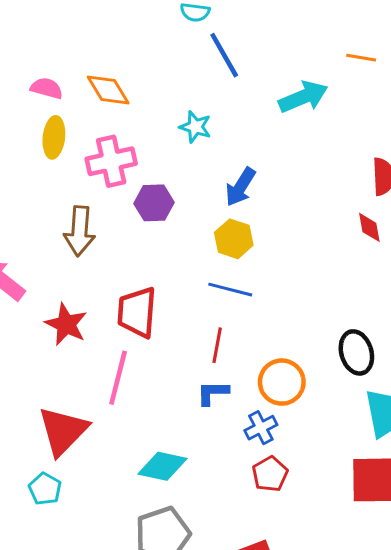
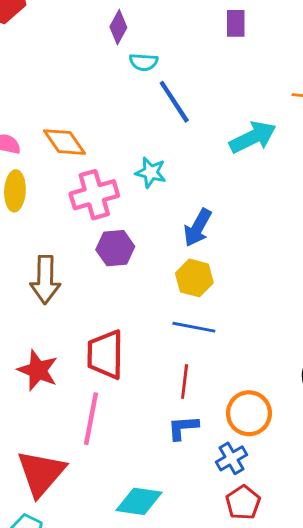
pink cross: (111, 161) -> (94, 195), moved

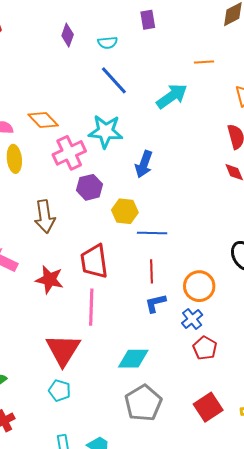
cyan semicircle: (144, 62) -> (108, 43), moved
cyan star: (151, 172) -> (106, 131), size x1.6
yellow hexagon: (194, 278) -> (125, 211), moved

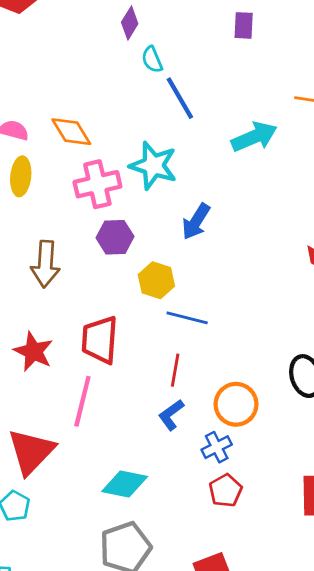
cyan semicircle: (108, 43) -> (152, 60), moved, turned 60
blue L-shape: (155, 303) -> (171, 415), turned -35

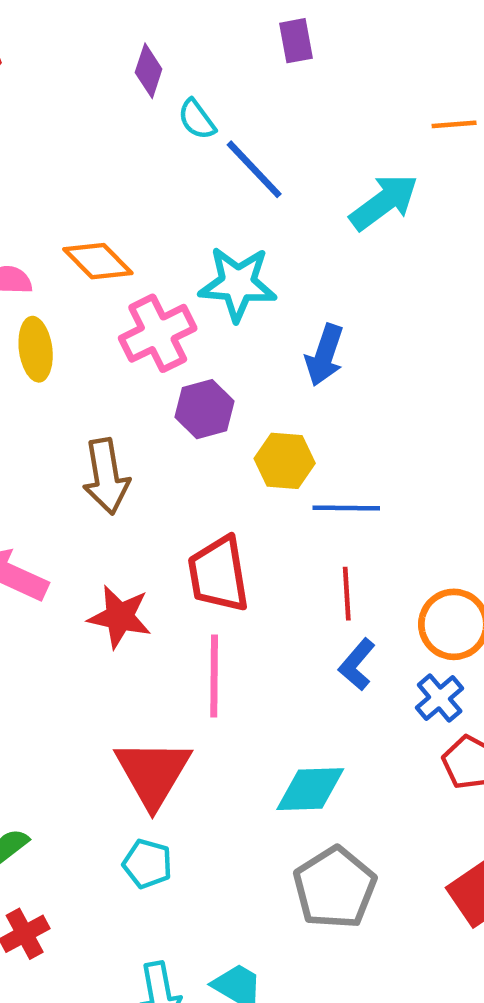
purple rectangle: (244, 25) -> (296, 41), moved

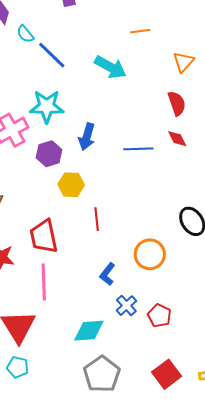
cyan arrow: (384, 202) -> (110, 67), turned 68
purple hexagon: (204, 409) -> (49, 154), moved
blue line: (346, 508) -> (138, 149), moved
red line: (347, 594) -> (97, 219), moved
blue cross: (440, 698) -> (126, 306), moved

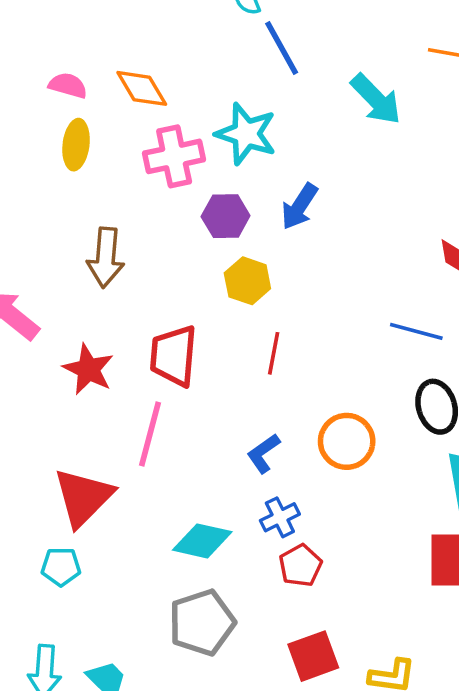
blue line: (138, 149) -> (416, 331), moved
red pentagon: (159, 316) -> (300, 565), moved
cyan pentagon: (18, 367) -> (61, 567), turned -30

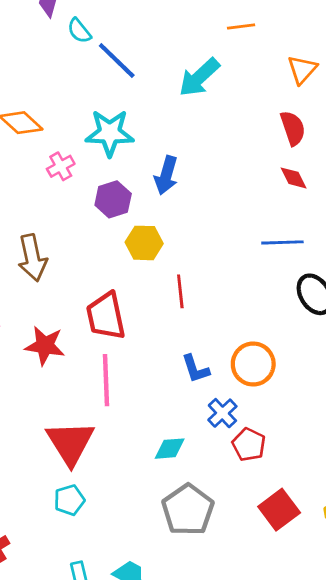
cyan arrow: (376, 99) -> (199, 77), turned 108
pink cross: (174, 156) -> (61, 166), size x0.6
orange circle: (347, 441) -> (253, 364), moved
blue L-shape: (263, 453) -> (195, 369), turned -56
cyan diamond: (202, 541) -> (170, 449), size x0.7

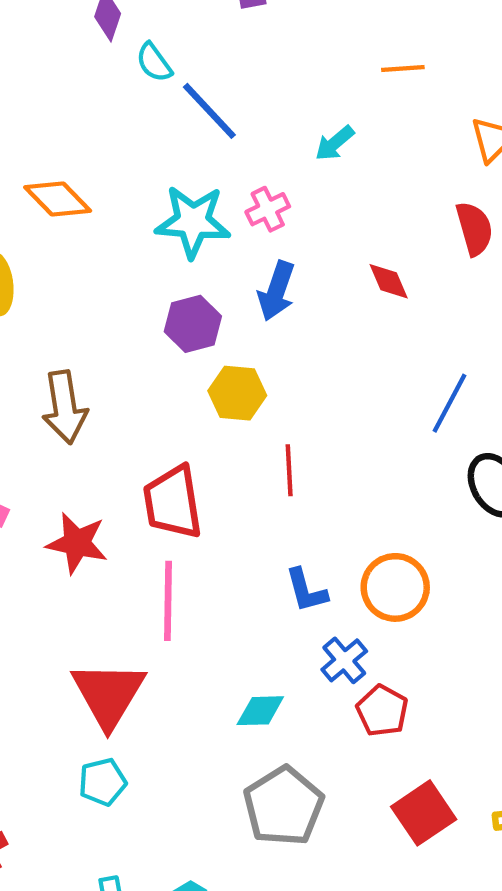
cyan arrow: (199, 77) -> (335, 143), size x0.6
pink cross: (61, 166) -> (268, 209), moved
red diamond: (294, 178) -> (389, 281), moved
blue line: (282, 242) -> (450, 403), turned -63

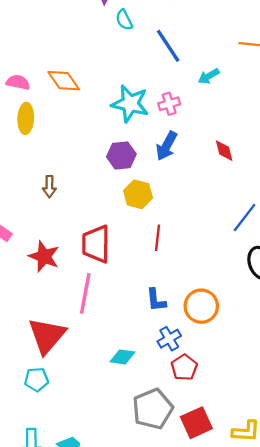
blue line: (209, 111) -> (168, 46), moved
brown arrow: (65, 407) -> (49, 187), size x0.6
gray pentagon: (284, 806) -> (153, 409), moved

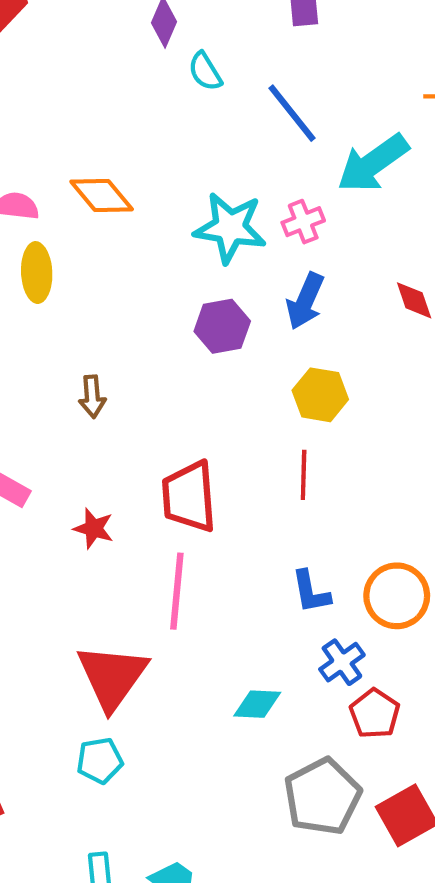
cyan arrow: (209, 76) -> (373, 163), size x1.8
yellow hexagon: (138, 194) -> (320, 395), moved
red star: (44, 256) -> (94, 528), size x0.7

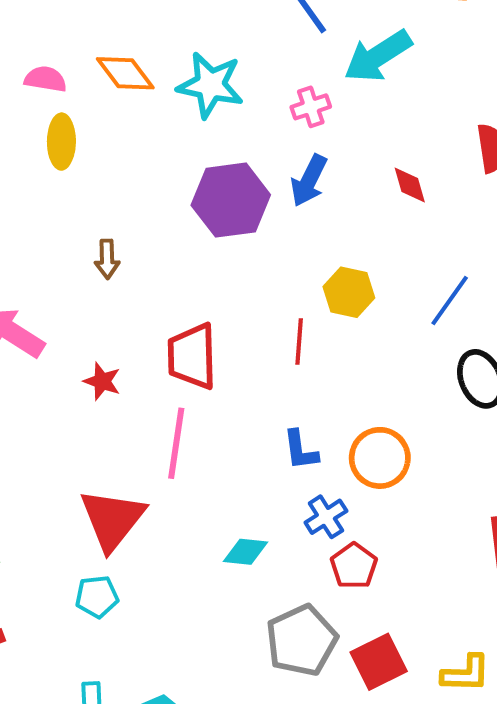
cyan star: (230, 228) -> (210, 85), moved
purple hexagon: (222, 326) -> (231, 200), size x1.5
yellow hexagon: (320, 395) -> (349, 292), moved

